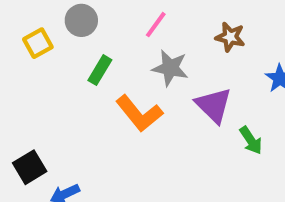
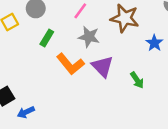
brown star: (230, 37) -> (125, 18), size x1.6
purple triangle: (214, 105) -> (102, 66), moved

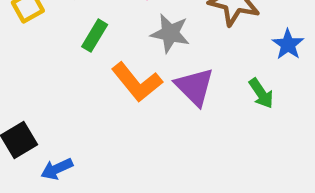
green arrow: (137, 80) -> (261, 93), moved

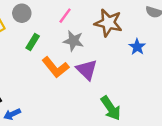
green arrow: (261, 93) -> (111, 108), moved, size x1.5

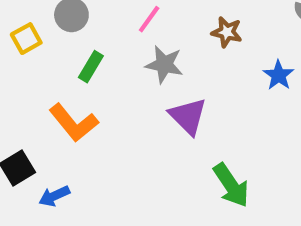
brown star: (108, 23) -> (227, 32), size x0.6
orange L-shape: (55, 67) -> (74, 123), moved

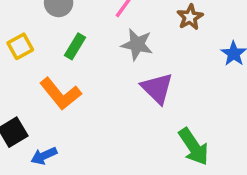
brown star: (227, 32) -> (190, 17), turned 30
yellow square: (26, 39) -> (20, 46), moved

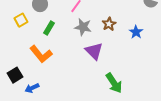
brown star: (190, 17) -> (109, 24), moved
yellow square: (20, 46) -> (21, 20), moved

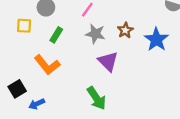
yellow square: (21, 20) -> (24, 26), turned 32
blue star: (136, 32) -> (156, 39), size x1.5
green arrow: (114, 83) -> (97, 98), moved

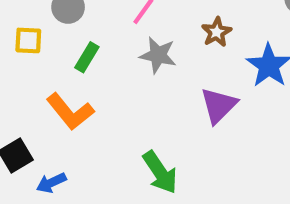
brown star: (125, 30) -> (217, 32), moved
purple triangle: (108, 61) -> (219, 105), moved, turned 30

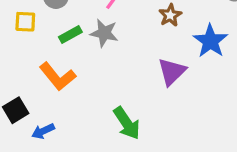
gray star: (158, 55) -> (104, 33), moved
green rectangle: (87, 57) -> (70, 35), turned 30

